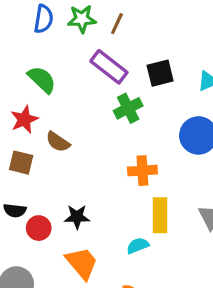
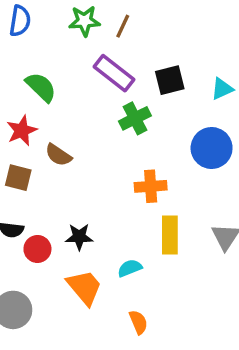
blue semicircle: (43, 19) -> (20, 21), moved
cyan semicircle: (138, 246) -> (130, 268), moved

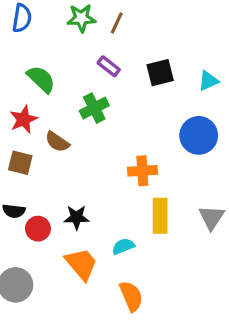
purple rectangle: (114, 73) -> (109, 66), size x0.6
green cross: (135, 118) -> (94, 108), moved
orange semicircle: (138, 322) -> (131, 296), size x1.4

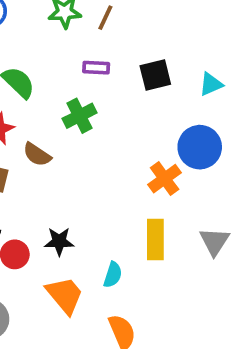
purple rectangle: (109, 66) -> (96, 68), turned -35
orange cross: (142, 171) -> (165, 179), moved, turned -32
cyan semicircle: (123, 246) -> (113, 275), turned 130

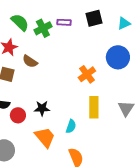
purple rectangle: (96, 68) -> (64, 22), moved
green cross: (79, 116) -> (43, 28), moved
orange cross: (165, 179) -> (87, 74), moved

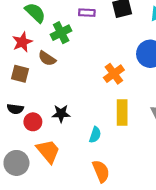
green cross: (43, 28) -> (61, 33), moved
orange trapezoid: (45, 137) -> (48, 151), moved

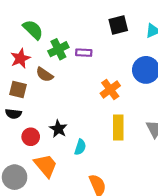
purple rectangle: (87, 13) -> (84, 53), moved
black semicircle: (15, 109) -> (13, 114), moved
black star: (61, 114) -> (58, 129), turned 30
cyan semicircle: (95, 135) -> (80, 147), moved

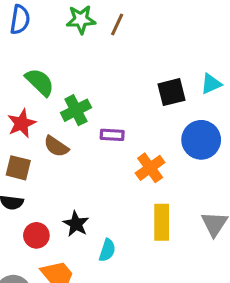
black square: (118, 25) -> (171, 92), moved
purple rectangle: (84, 53) -> (112, 135), moved

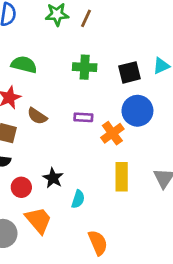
green semicircle: (40, 82) -> (24, 65), turned -30
green cross: (76, 110) -> (85, 67), moved, turned 30
purple rectangle: (112, 135) -> (83, 117), moved
blue circle: (201, 140) -> (137, 111), moved

